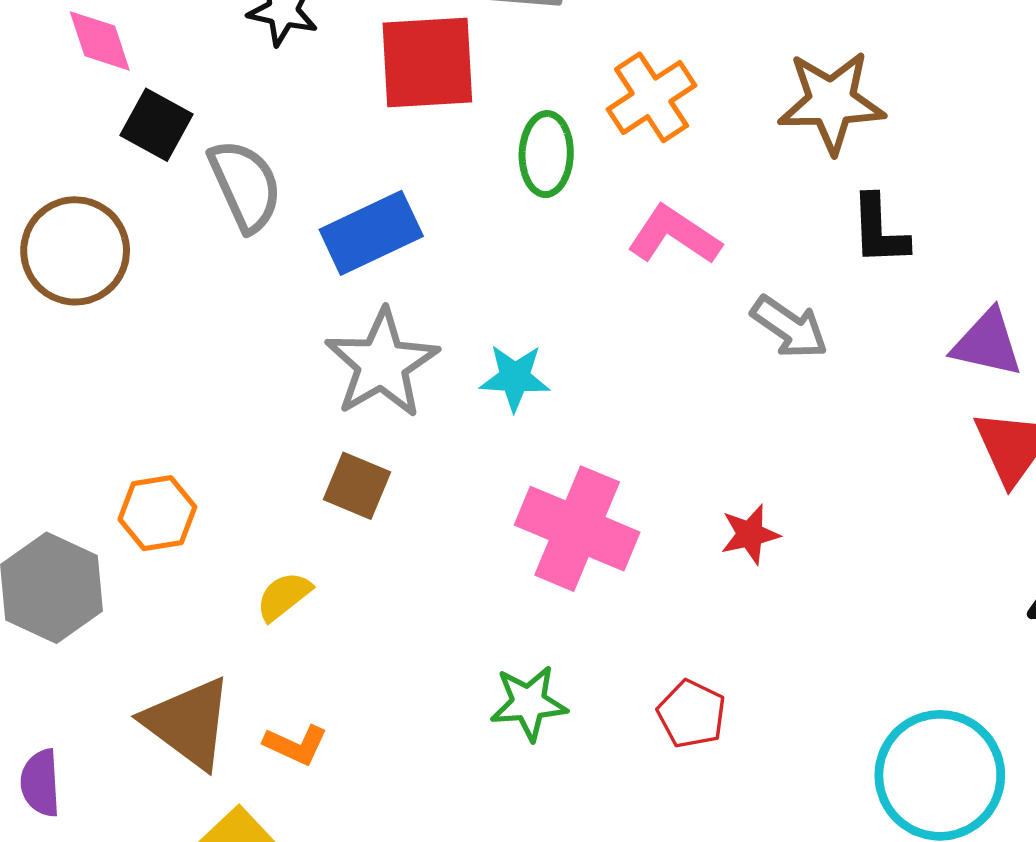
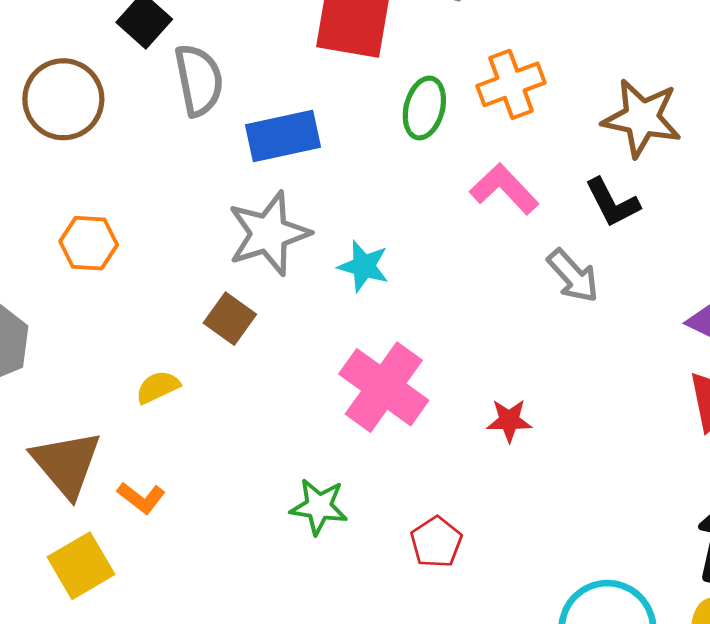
black L-shape: (879, 230) -> (612, 203), moved, turned -38
orange hexagon: (157, 513) -> (89, 243), moved

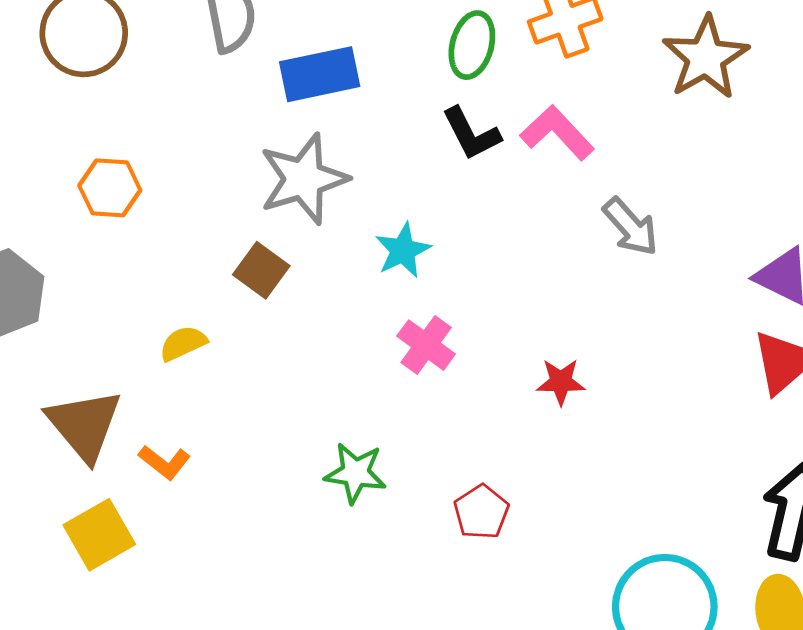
brown star: (642, 118) -> (706, 58), turned 30
black L-shape: (612, 203) -> (471, 134), moved
cyan star: (364, 266) -> (403, 250), moved, turned 30
pink cross: (384, 387) -> (426, 345), size x0.6

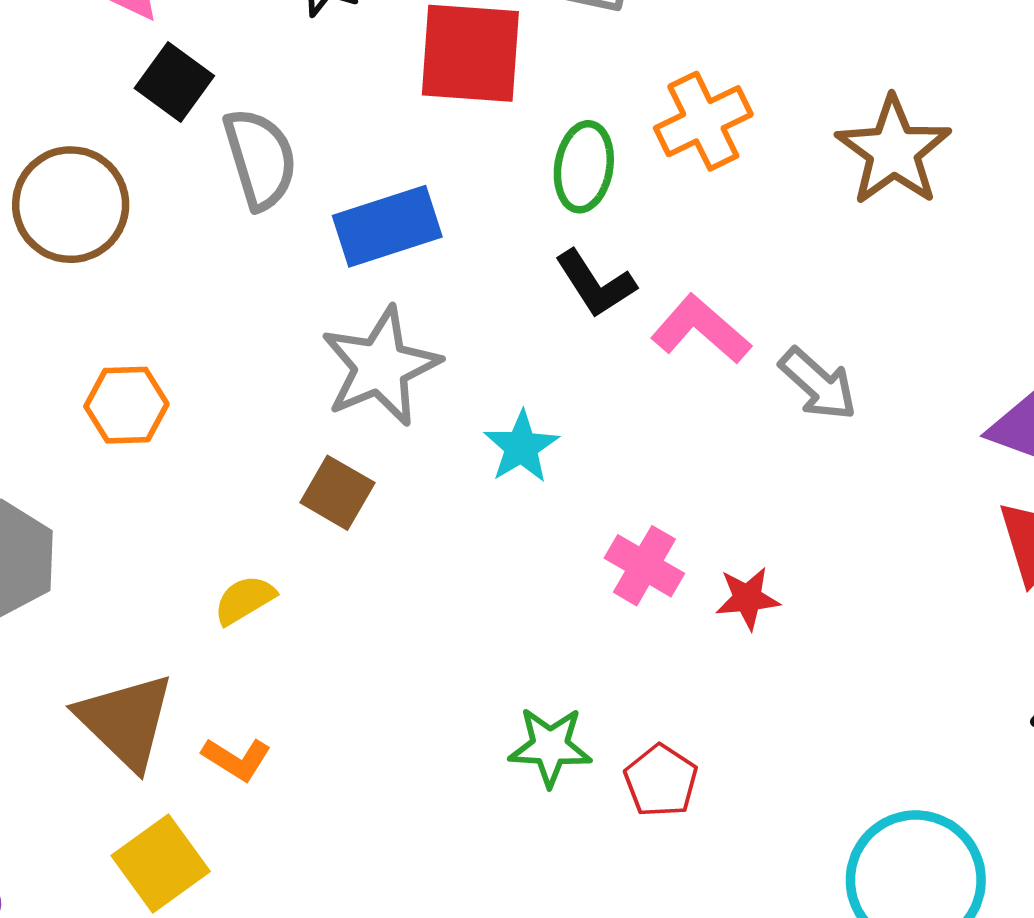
pink L-shape: (557, 133) -> (701, 329), moved
pink cross: (426, 345) -> (644, 566), moved
green star: (355, 473) -> (550, 747), moved

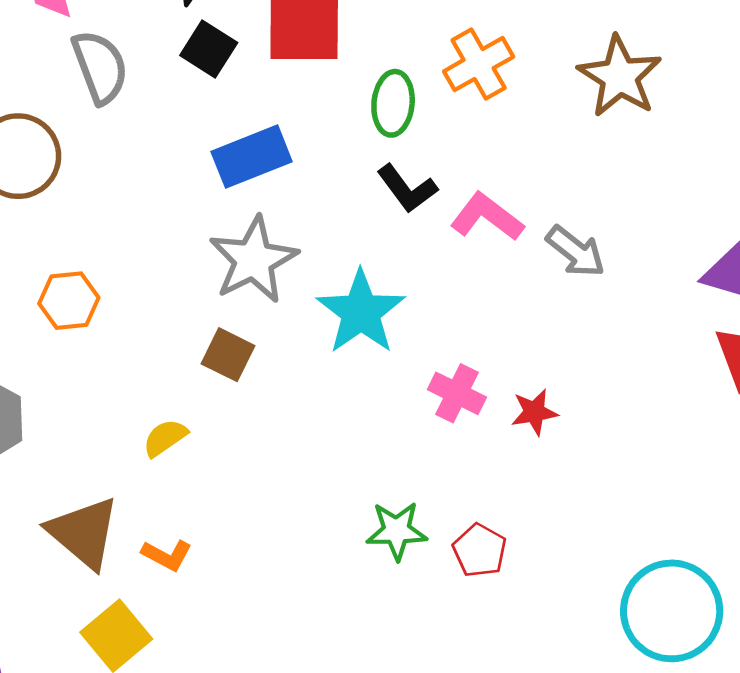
black square: (174, 82) -> (209, 49), moved
gray semicircle: (260, 159) -> (100, 67), moved
cyan star: (521, 447) -> (361, 312), size x1.6

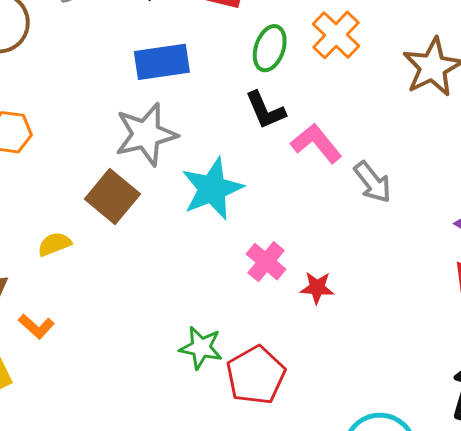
orange cross: (479, 64) -> (336, 35), turned -30
brown square: (228, 355) -> (112, 196), size x1.4
red pentagon: (480, 550) -> (256, 375), size x1.5

